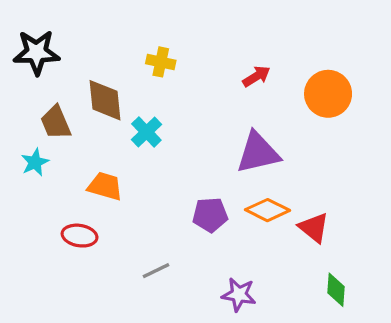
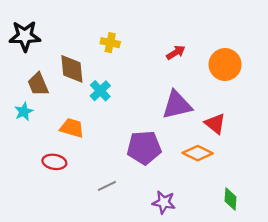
orange diamond: (268, 210) -> (198, 153), moved
purple pentagon: (210, 215) -> (144, 148), size x1.4
red triangle: (314, 228) -> (215, 124), moved

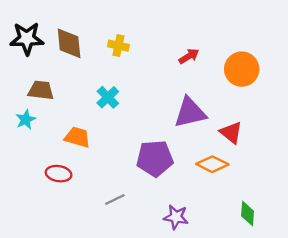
brown diamond: (72, 69) -> (69, 43), moved
brown trapezoid: (38, 84) -> (41, 90), turned 120

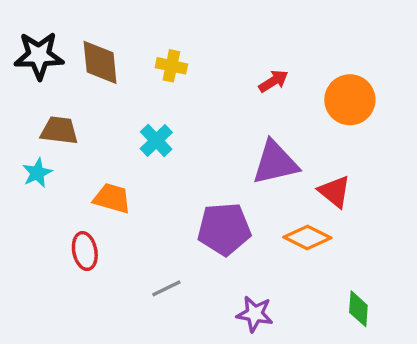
red ellipse: (59, 174) -> (85, 251), turned 70

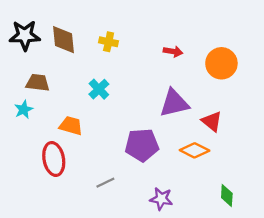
red arrow: (273, 81) -> (173, 51), turned 42
red ellipse: (85, 251) -> (54, 159), size x1.4

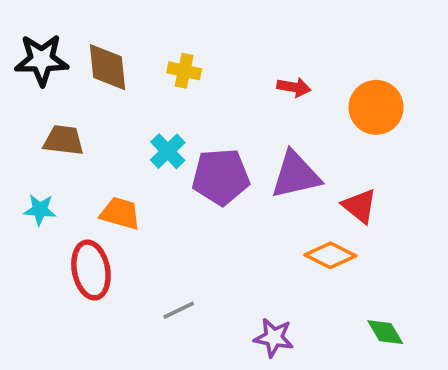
cyan star: (24, 110) -> (40, 210), moved, turned 30
purple pentagon: (142, 145) -> (221, 177), moved
green diamond: (227, 196) -> (385, 332), turned -35

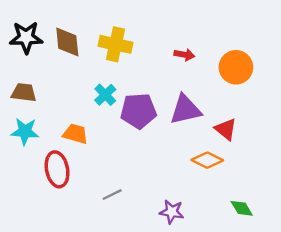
yellow cross: (184, 71) -> (116, 44), size x1.6
brown trapezoid: (64, 140) -> (24, 92), moved
cyan star: (40, 210) -> (25, 131), size x1.4

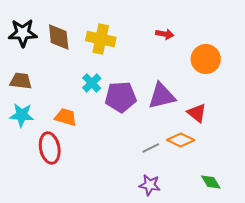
red arrow: (184, 55) -> (165, 34), moved
gray line: (112, 195) -> (151, 148), moved

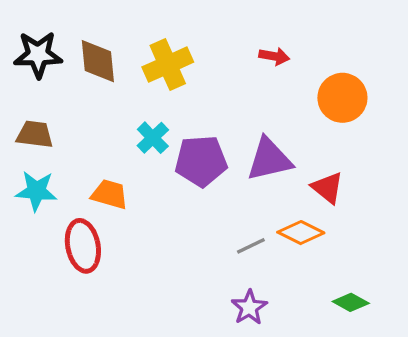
yellow cross: (101, 39) -> (168, 65), turned -36
green diamond: (211, 182) -> (351, 302), turned -30
purple star: (150, 185) -> (249, 307), turned 30

